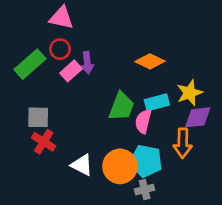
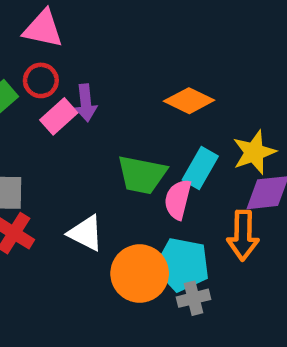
cyan rectangle: (157, 102) -> (200, 168), turned -45
green trapezoid: (121, 106) -> (142, 175), turned 80
white triangle: (82, 165) -> (86, 233), moved
gray cross: (145, 190) -> (194, 298), moved

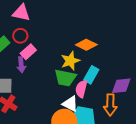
purple arrow: (86, 103) -> (21, 65), moved
yellow star: (254, 152) -> (70, 61), moved
white triangle: (86, 233) -> (70, 104), moved

